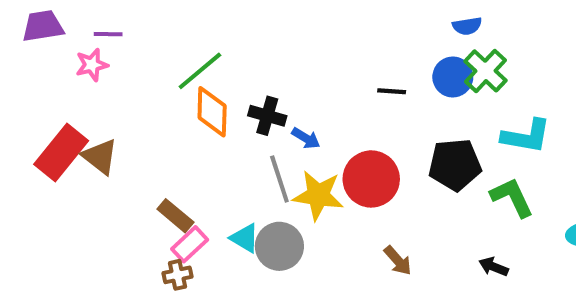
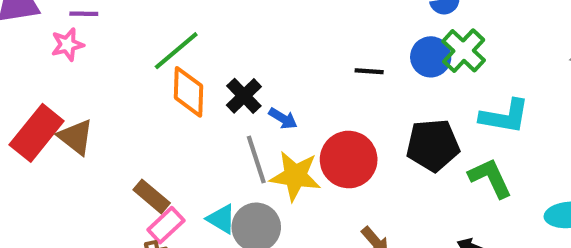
black cross: (267, 116) -> (244, 96), turned 30

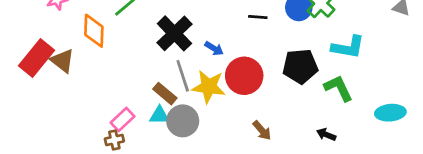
orange diamond: (189, 92) -> (94, 31), moved
black cross: (244, 96) -> (174, 33), size x1.5
blue arrow: (283, 118) -> (214, 48), moved
brown rectangle: (152, 196) -> (165, 94), moved
cyan triangle: (221, 219) -> (159, 115), turned -30

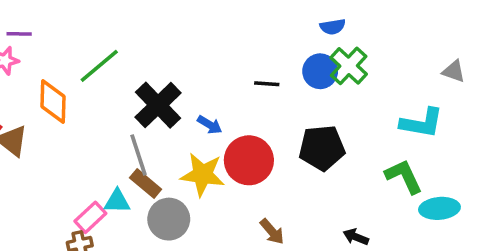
cyan L-shape: (348, 47) -> (422, 123), moved
gray line: (183, 76) -> (138, 155), moved
green L-shape: (338, 88) -> (404, 176), moved
cyan triangle: (159, 115) -> (117, 201), moved

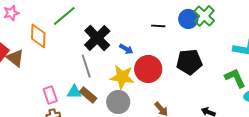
brown rectangle: (146, 183) -> (88, 95), moved
pink rectangle: (90, 217) -> (50, 95), moved, turned -66
gray circle: (169, 219) -> (118, 102), moved

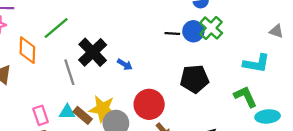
black line: (158, 26) -> (172, 33), moved
gray line: (86, 66) -> (69, 72), moved
red circle: (148, 69) -> (149, 104), moved
yellow star: (122, 77) -> (103, 109), moved

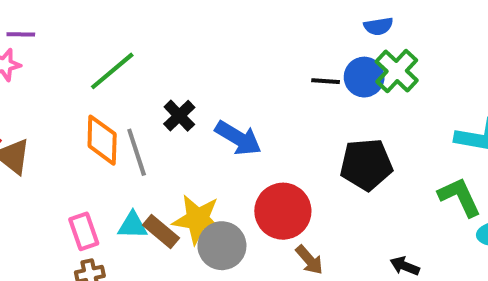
orange diamond: (27, 50) -> (102, 140), moved
black cross: (93, 52) -> (179, 116), size x0.6
blue arrow: (125, 64) -> (238, 138), size x1.6

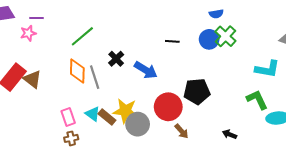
black line: (326, 81) -> (172, 41), moved
black pentagon: (366, 164) -> (197, 91), moved
cyan triangle: (133, 225) -> (93, 114), turned 35

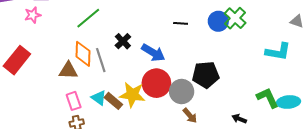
brown triangle: (32, 79) -> (68, 71), moved, turned -36
green L-shape: (257, 100) -> (268, 98), moved
red circle: (168, 107) -> (156, 83), moved
gray circle: (138, 124) -> (182, 92), moved

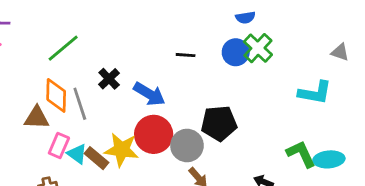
pink rectangle: (74, 101) -> (59, 145), moved, turned 42

